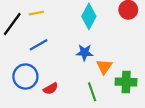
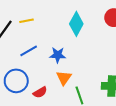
blue star: (85, 52) -> (58, 55), moved
orange triangle: (104, 67) -> (64, 78), moved

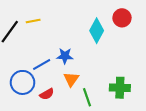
cyan diamond: (76, 24) -> (97, 31), moved
blue line: (29, 51) -> (42, 64), moved

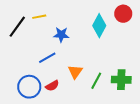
blue star: (65, 56) -> (61, 35), moved
blue circle: (23, 82) -> (29, 87), moved
green line: (87, 97) -> (96, 81), moved, turned 48

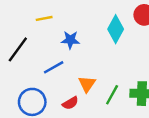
black line: (17, 27) -> (18, 49), moved
red semicircle: (52, 86) -> (70, 103), moved

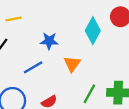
yellow line: (44, 18) -> (14, 19), moved
orange triangle: (87, 84) -> (72, 64), moved

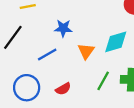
cyan diamond: (93, 31) -> (116, 42), moved, turned 45

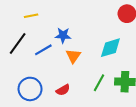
orange triangle: (86, 51) -> (73, 56), moved
blue line: (47, 55) -> (43, 50), moved

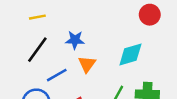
black line: (18, 44) -> (37, 50), moved
blue line: (43, 50) -> (57, 75), moved

